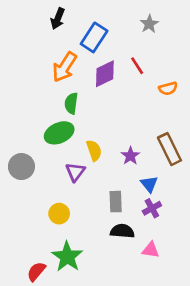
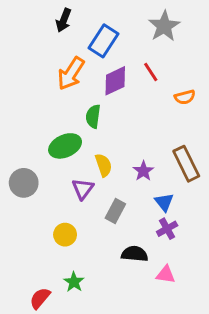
gray star: (149, 24) -> (164, 26), size x1.5
green semicircle: (71, 103) -> (93, 116), moved
gray rectangle: (116, 202) -> (115, 211), moved, turned 30
green star: (67, 257) -> (74, 282), size x0.6

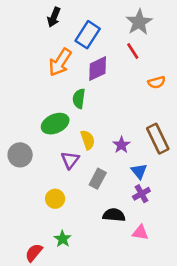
red line: (151, 72) -> (133, 51), moved

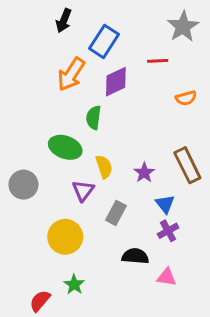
gray star: (139, 22) -> (183, 27), moved
red line: (133, 51) -> (158, 61), turned -60
green ellipse: (55, 124) -> (65, 147), turned 44
yellow circle: (55, 199) -> (65, 237), size x1.5

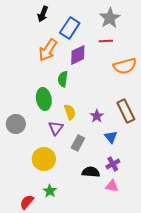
gray star: (183, 27) -> (110, 18), moved
orange semicircle: (186, 98) -> (125, 66), size x1.6
green ellipse: (65, 147) -> (44, 99), turned 60
purple cross: (168, 231) -> (113, 164), moved

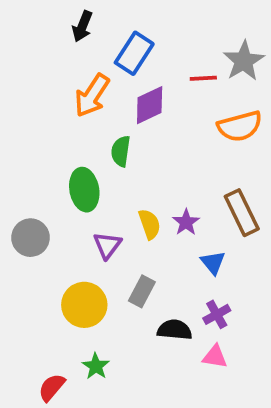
gray star: (110, 18) -> (244, 61), moved
yellow semicircle: (70, 112) -> (150, 224), moved
gray rectangle: (78, 143) -> (142, 291), moved

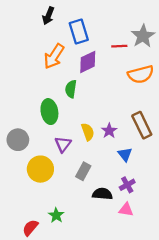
blue rectangle: (134, 53) -> (79, 32), turned -50
yellow circle: (84, 305) -> (40, 169), moved

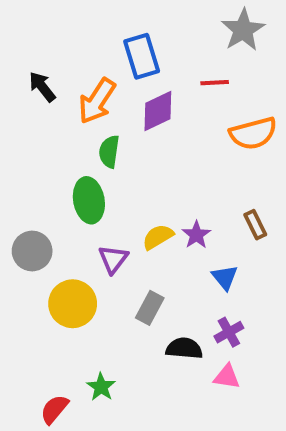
black arrow: (48, 16) -> (42, 87), moved, turned 120
gray star: (143, 36) -> (243, 30), moved
green semicircle: (71, 89) -> (109, 152), moved
brown rectangle: (142, 125) -> (255, 225), size x0.6
yellow semicircle: (88, 132) -> (158, 237), turned -102

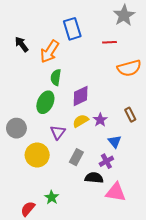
purple diamond: (158, 111) -> (81, 96), moved
green ellipse: (89, 200) -> (45, 102), turned 35
purple cross: (229, 332) -> (106, 161), moved
pink triangle: (227, 377) -> (116, 192), size x1.5

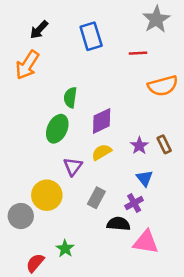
black arrow: (22, 44) -> (39, 30), moved, turned -98
orange arrow: (50, 52) -> (27, 65), moved
purple star: (100, 120) -> (139, 146), moved
gray circle: (16, 128) -> (21, 216), moved

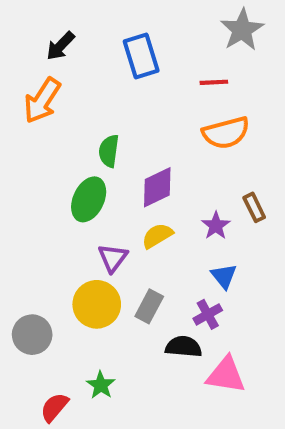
orange semicircle: (163, 86) -> (226, 133), moved
brown rectangle: (164, 144) -> (254, 207), moved
yellow circle: (47, 195) -> (97, 304), moved

